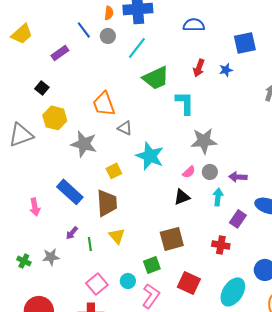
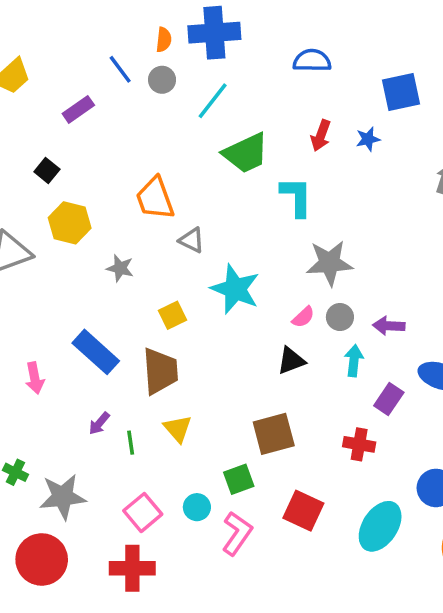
gray star: (84, 144) -> (120, 268), size x0.6
gray star: (51, 257) -> (63, 497), moved, size x1.5

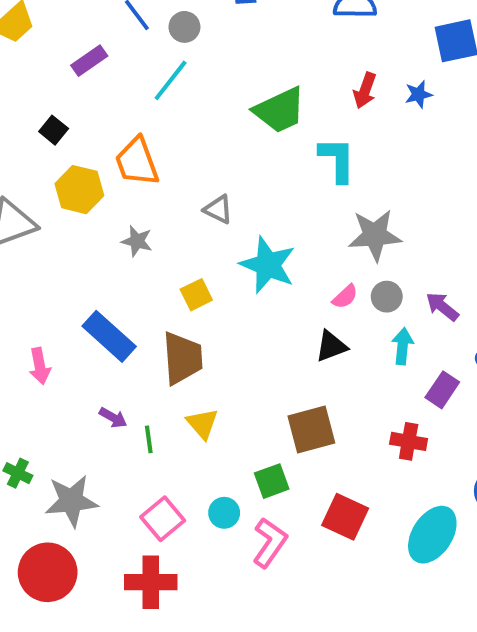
cyan line: (213, 101) -> (171, 80), moved
orange trapezoid: (155, 198) -> (137, 162), moved
purple arrow: (389, 326) -> (442, 307), turned 36
purple arrow: (99, 423) -> (113, 418), turned -100

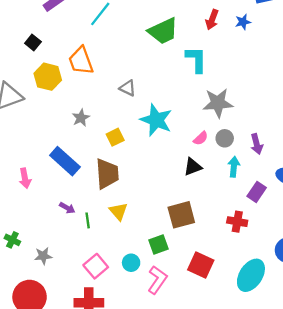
gray star: (137, 241) -> (81, 118), moved, turned 30
purple arrow: (442, 307) -> (257, 144), turned -144
gray star: (71, 501) -> (43, 256), size x0.6

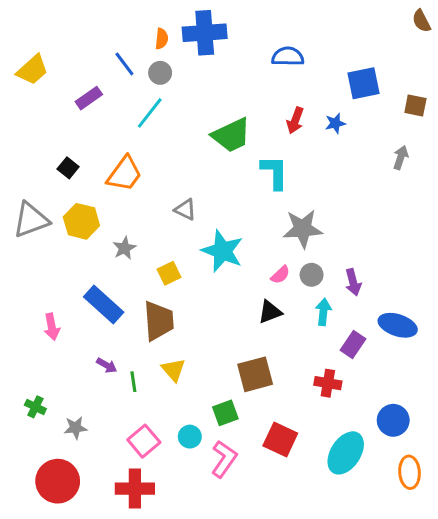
black square: (33, 42) -> (68, 168), moved
orange trapezoid: (81, 61) -> (124, 174), turned -124
yellow hexagon: (48, 77) -> (81, 221), moved

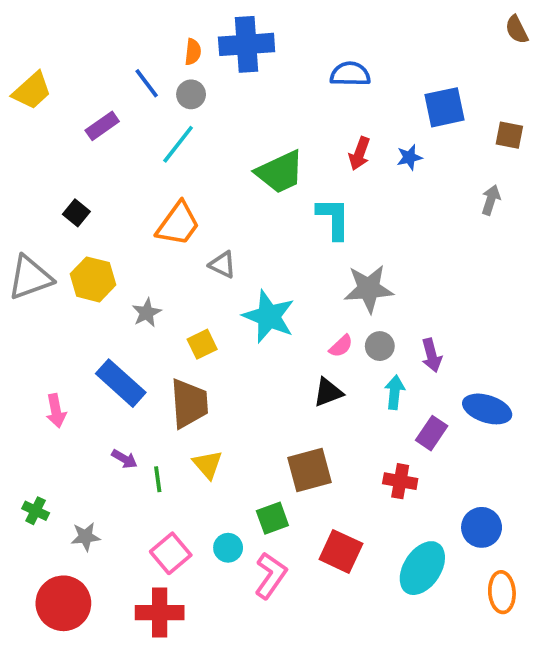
orange trapezoid: (124, 174) -> (178, 224), moved

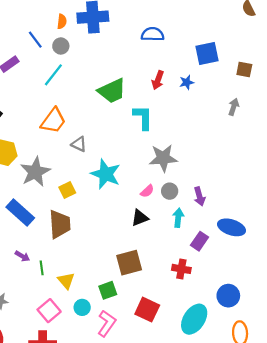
gray star: (147, 313) -> (35, 172), size x1.8
yellow triangle: (208, 464) -> (66, 281), moved

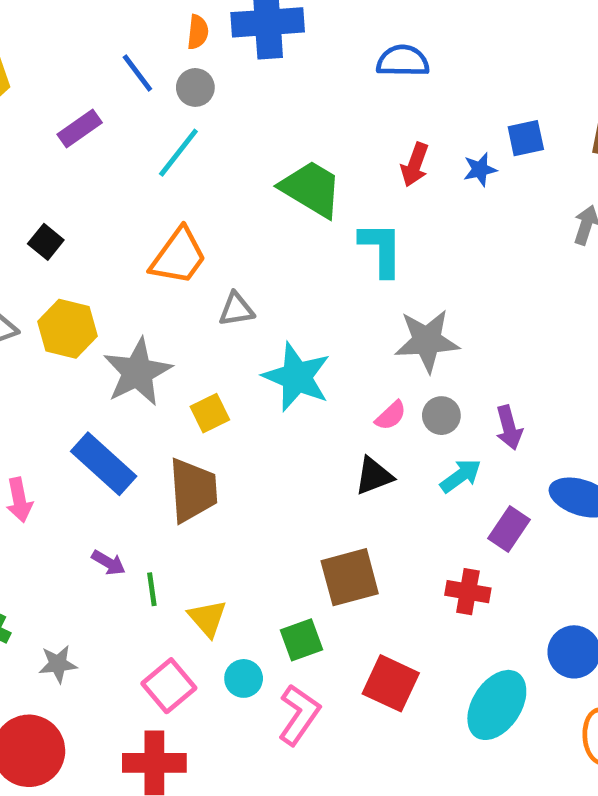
blue square: (207, 53) -> (526, 138), moved, size x0.7
green trapezoid: (112, 91) -> (311, 189), turned -124
gray triangle: (79, 144) -> (236, 309), turned -35
cyan arrow: (178, 218) -> (461, 476), turned 48

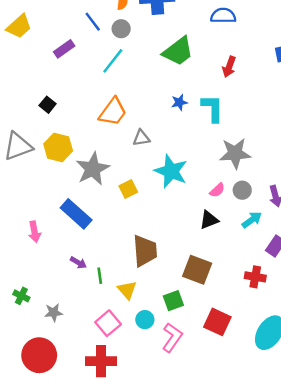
blue star: (480, 170) -> (179, 102), moved
green trapezoid: (311, 189) -> (178, 51), moved, turned 112
brown trapezoid: (193, 490) -> (145, 251), moved
brown square: (350, 577) -> (197, 270), turned 36

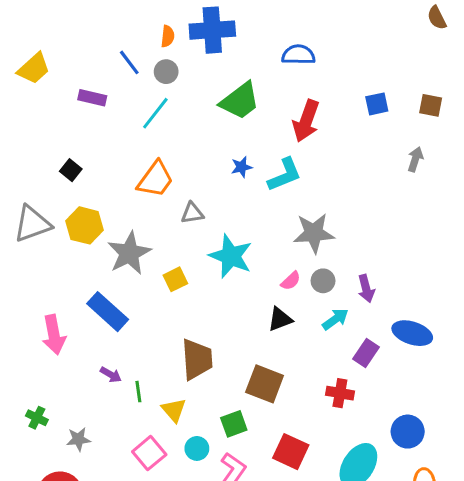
purple rectangle: (64, 49) -> (92, 98), turned 48
red arrow: (229, 67) -> (306, 121), size x1.5
cyan L-shape: (213, 108) -> (285, 175), turned 68
pink arrow: (34, 232) -> (54, 335), size x1.4

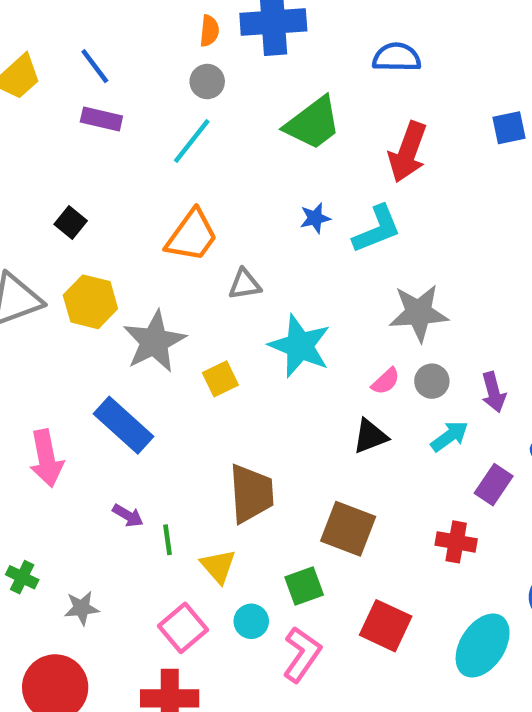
blue line: (129, 62) -> (95, 66), moved

